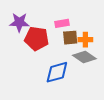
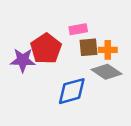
purple star: (19, 22) -> (23, 60), moved
red pentagon: (37, 39) -> (46, 49), turned 30

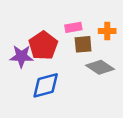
orange cross: (108, 50) -> (107, 31), moved
blue diamond: (72, 91) -> (46, 85), moved

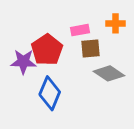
orange cross: (107, 31) -> (115, 23), moved
blue diamond: (46, 85) -> (50, 93), turned -52

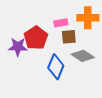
orange cross: (115, 23) -> (88, 18), size x1.5
blue diamond: (50, 93) -> (56, 67), moved

